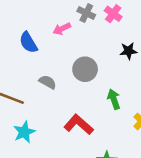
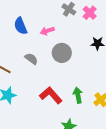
pink arrow: (62, 29) -> (47, 31), moved
green arrow: (114, 99) -> (78, 95), moved

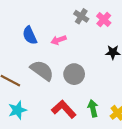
gray circle: (62, 53) -> (74, 74), moved
gray semicircle: (31, 59) -> (42, 70), size x1.6

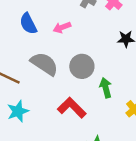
green arrow: (93, 108) -> (106, 88), moved

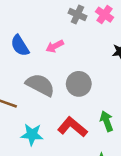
green arrow: (106, 88) -> (107, 121), moved
cyan star: (18, 111) -> (32, 135), moved, turned 30

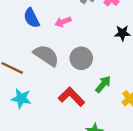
green arrow: (107, 121) -> (103, 84), moved, turned 54
cyan star: (32, 135) -> (21, 98), moved

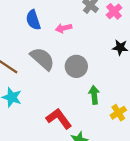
green arrow: (103, 84) -> (94, 95), turned -54
red L-shape: (71, 97) -> (59, 119), moved

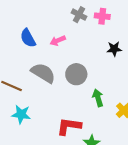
pink cross: (114, 11) -> (102, 16), turned -32
red L-shape: (59, 119) -> (69, 126), turned -35

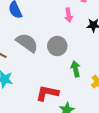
pink arrow: (58, 41) -> (69, 15), moved, turned -80

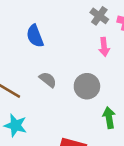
gray semicircle: (27, 43) -> (48, 80), size x0.6

